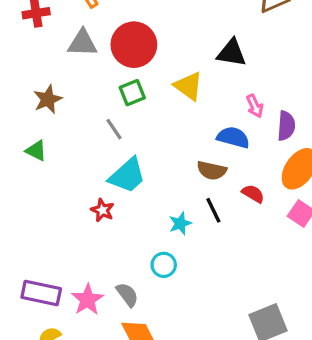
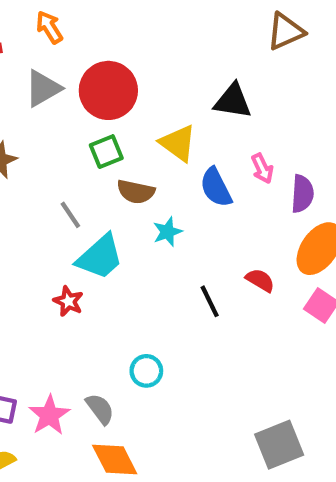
gray triangle: (83, 43) -> (43, 88), turned -32
gray line: (114, 129) -> (70, 215), moved
blue semicircle: (233, 137) -> (216, 187), moved, turned -132
brown semicircle: (212, 170) -> (136, 192), moved
cyan star: (180, 223) -> (167, 232), moved

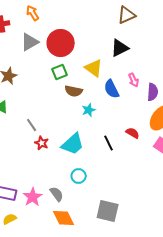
brown triangle: (285, 31) -> (127, 15), moved
black triangle: (233, 101) -> (120, 48), turned -36
gray line: (70, 215) -> (32, 125), moved
cyan trapezoid: (100, 257) -> (73, 144), moved
gray square: (279, 445) -> (108, 211), moved, turned 35

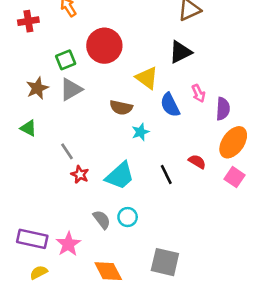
gray triangle: (30, 42) -> (71, 89), moved
green square: (60, 72) -> (66, 60), moved
gray semicircle: (57, 194) -> (102, 220), moved

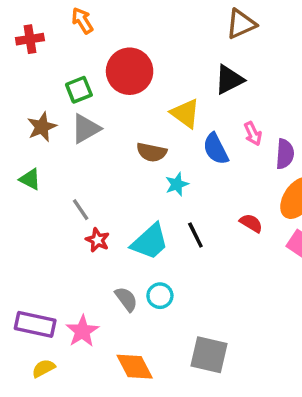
black line: (166, 174) -> (195, 235), moved

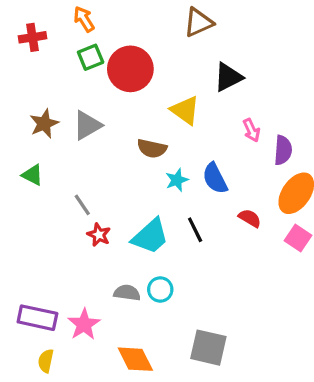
brown triangle: (241, 24) -> (198, 22), moved
green square: (79, 90) -> (91, 57), moved
blue semicircle: (216, 149) -> (215, 178), moved
gray semicircle: (126, 299) -> (127, 293), turned -45
yellow semicircle: (43, 368) -> (46, 361), turned -50

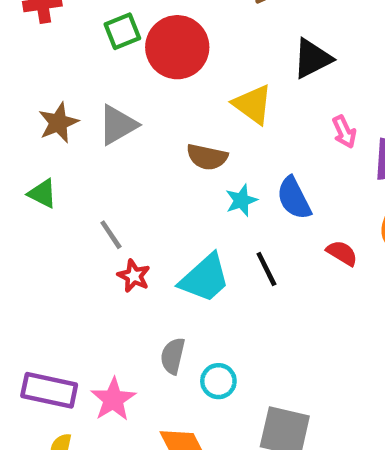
cyan circle: (160, 289) -> (218, 381), moved
gray semicircle: (127, 293) -> (173, 356), turned -85

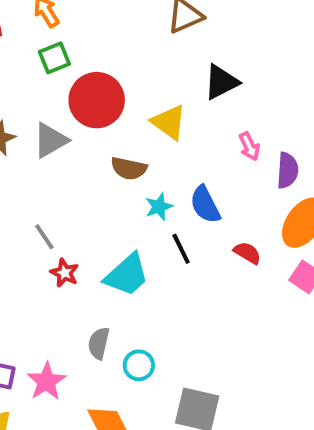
red circle: (177, 47) -> (97, 100), moved
black line: (266, 269) -> (181, 249), moved

